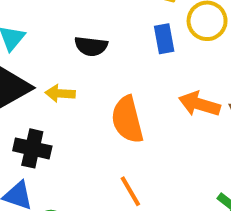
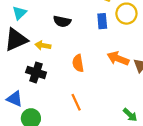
orange semicircle: (127, 120) -> (78, 63), size x0.7
black cross: (32, 148) -> (36, 72), moved

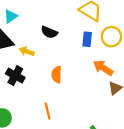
orange arrow: (118, 58) -> (103, 68), moved

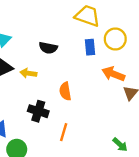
black cross: (15, 76) -> (38, 111), moved
orange line: (48, 111) -> (64, 132), turned 42

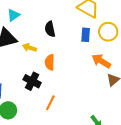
black semicircle: (48, 48) -> (50, 29), turned 56
orange semicircle: (65, 91) -> (50, 62), moved

